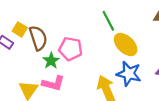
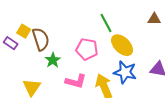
pink pentagon: (71, 49) -> (87, 49), moved
pink L-shape: (53, 83) -> (76, 81), moved

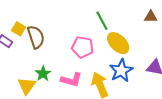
green star: (53, 60) -> (43, 74), moved
blue star: (125, 72) -> (121, 71), turned 30

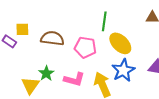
green line: (102, 21) -> (104, 21), turned 36
yellow square: (19, 29) -> (22, 29), turned -32
brown semicircle: (36, 37) -> (52, 38), moved, turned -65

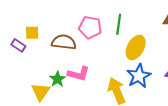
yellow ellipse: (120, 43) -> (136, 47), turned 75
pink pentagon: (85, 47) -> (90, 27), moved
pink L-shape: (74, 79) -> (79, 74), moved

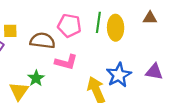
yellow ellipse: (136, 47) -> (116, 28), moved, turned -30
pink L-shape: (79, 74) -> (66, 62), moved

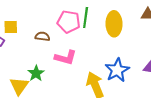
green line: (98, 22) -> (86, 17), moved
brown semicircle: (42, 41) -> (42, 36), size x0.6

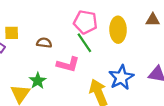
green line: (86, 17) -> (84, 43), moved, turned -42
pink pentagon: (69, 22) -> (85, 22), moved

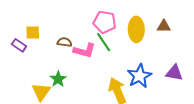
brown triangle: (153, 20) -> (164, 26), moved
pink L-shape: (68, 64) -> (85, 51), moved

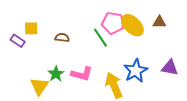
pink pentagon: (105, 22) -> (113, 23), moved
yellow ellipse: (136, 29) -> (132, 25), turned -45
pink L-shape: (85, 51) -> (82, 74), moved

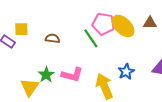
blue star: (136, 71) -> (126, 72), size x0.7

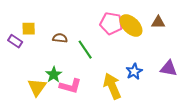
green line: (91, 38) -> (85, 50), moved
pink L-shape: (72, 75) -> (70, 86), moved

